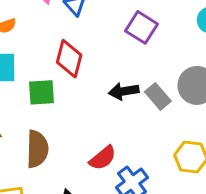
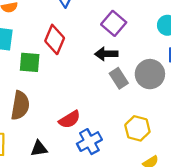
black arrow: (124, 91) -> (106, 54), moved

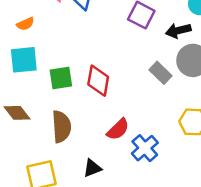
red diamond: (55, 39) -> (98, 81), moved
black arrow: (106, 54) -> (178, 31), moved

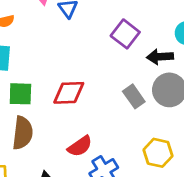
green square: (61, 78) -> (20, 94), moved
red diamond: (98, 81) -> (69, 93), turned 68

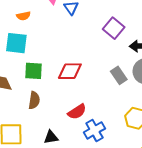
brown semicircle: (23, 133) -> (34, 100), size x0.7

